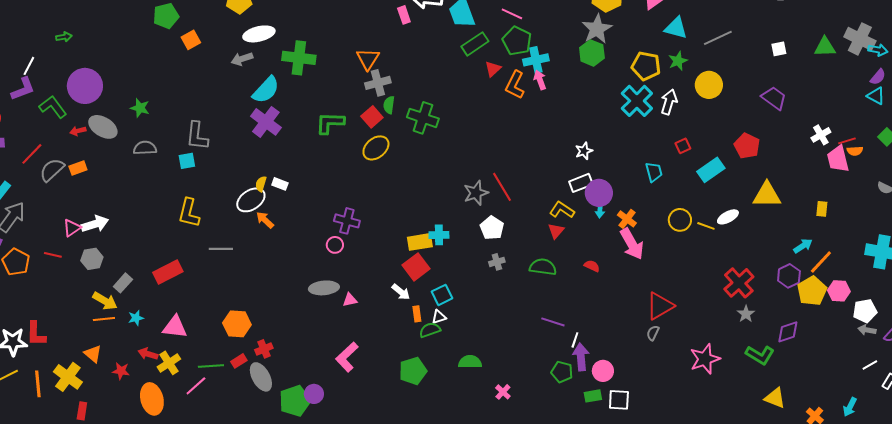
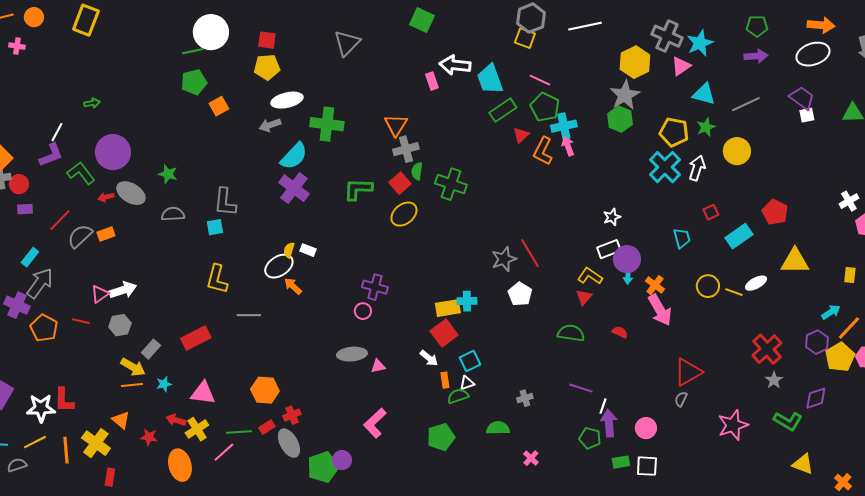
purple trapezoid: (774, 98) -> (802, 98), moved
gray cross: (497, 262) -> (525, 398), moved
pink circle: (603, 371) -> (646, 428), moved

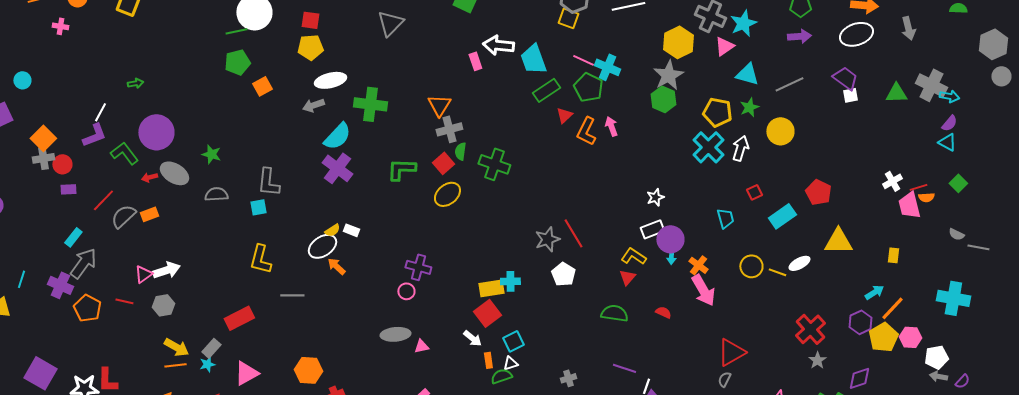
cyan cross: (564, 126) -> (607, 67), moved, turned 35
yellow semicircle: (289, 250) -> (332, 230), turned -140
gray rectangle: (151, 349) -> (211, 348), moved
pink triangle: (203, 393) -> (246, 373), turned -36

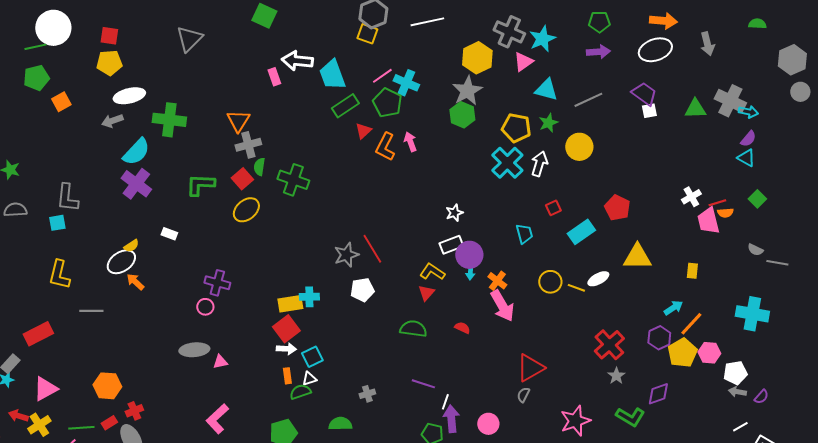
pink line: (583, 60) -> (382, 76), turned -60
white rectangle: (351, 230) -> (169, 234), moved
white pentagon: (563, 274) -> (362, 290), turned 30
white arrow: (472, 338) -> (286, 349), moved, turned -36

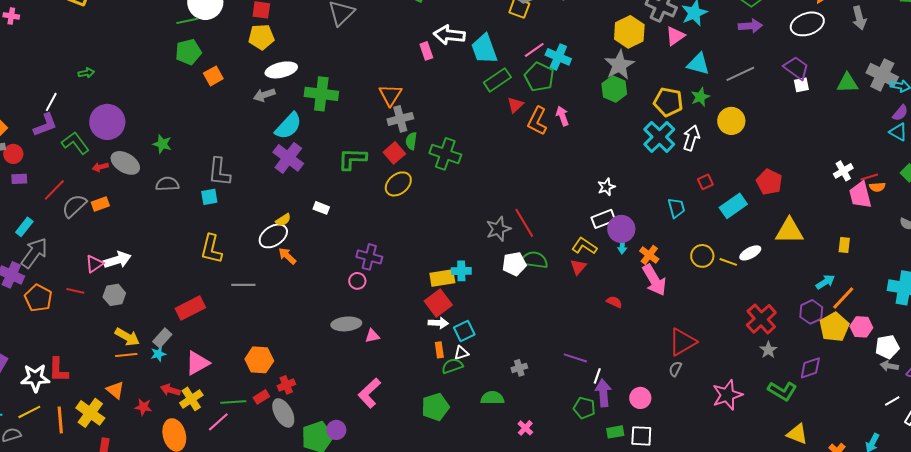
green semicircle: (413, 329) -> (534, 260), moved

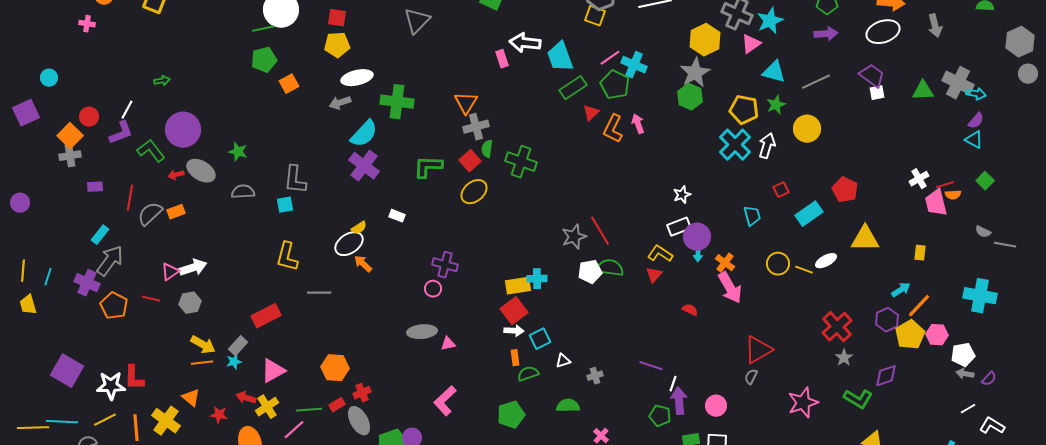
red circle: (13, 154) -> (89, 117), moved
red line: (54, 190) -> (130, 198), turned -35
white triangle: (461, 353) -> (563, 361), moved

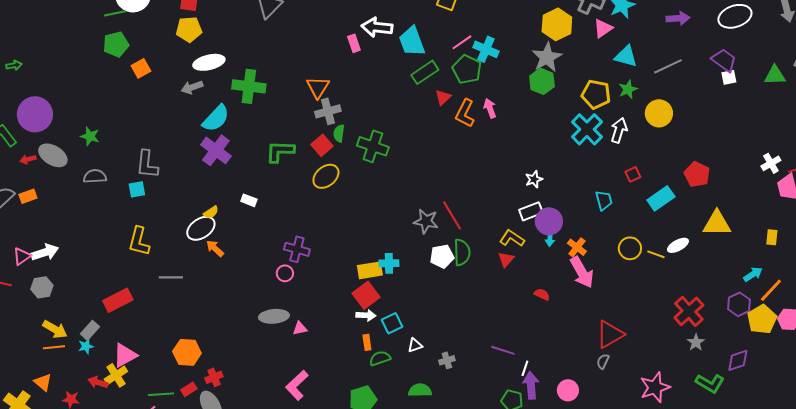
gray star: (574, 237) -> (426, 221), turned 30
green semicircle: (610, 268) -> (462, 252), turned 80
yellow cross: (267, 407) -> (116, 375), moved

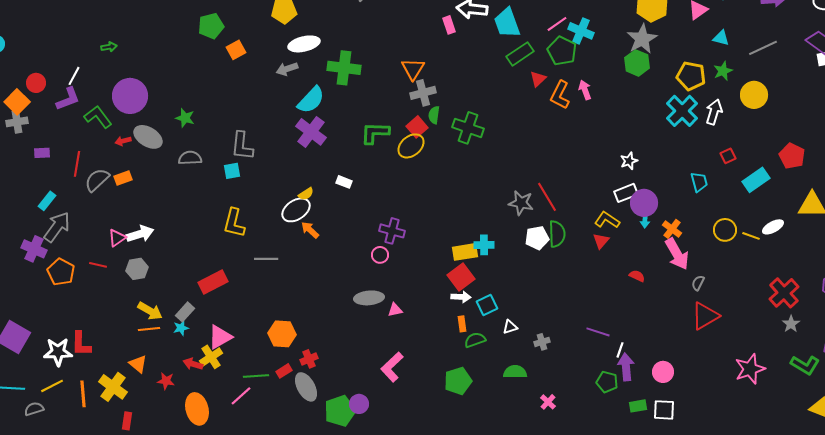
cyan triangle: (626, 56) -> (721, 38), size x0.7
yellow ellipse: (326, 176) -> (411, 146), moved
gray semicircle: (603, 361) -> (698, 283), moved

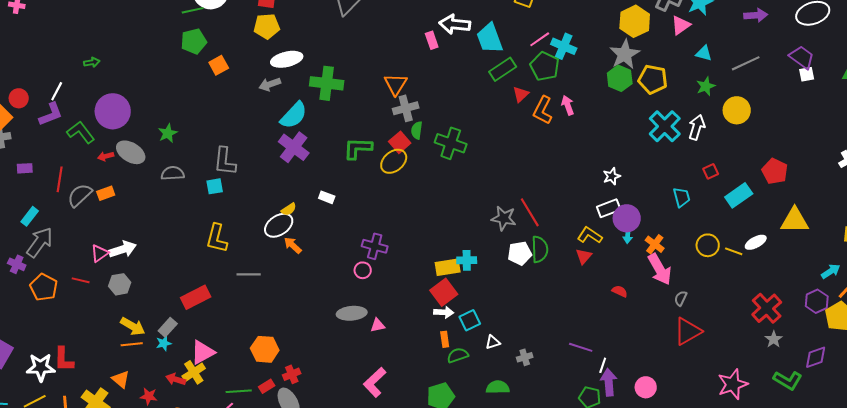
yellow pentagon: (691, 76) -> (653, 79), moved
green star: (185, 118) -> (168, 133), turned 30
purple cross: (34, 249) -> (17, 264), size x0.7

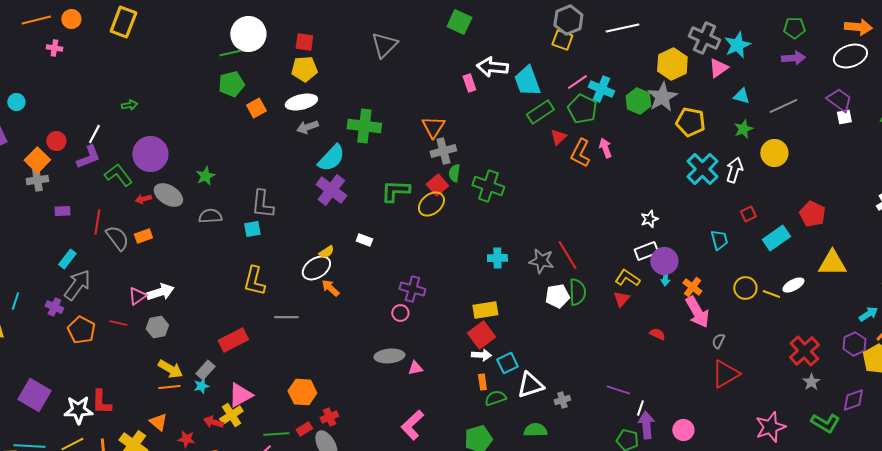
white ellipse: (287, 59) -> (301, 102), moved
green hexagon: (620, 78) -> (638, 101), moved
gray semicircle: (80, 195) -> (117, 238), turned 96
cyan cross: (467, 260) -> (497, 258), moved
white triangle: (493, 342) -> (530, 385), size x1.8

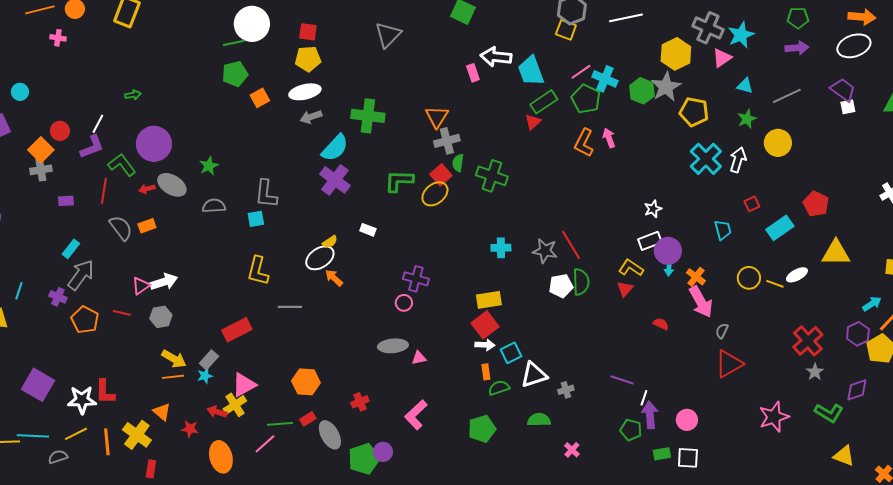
red triangle: (558, 137) -> (533, 122), moved
red line: (97, 222) -> (104, 191), moved
red cross: (329, 417) -> (360, 402), moved

